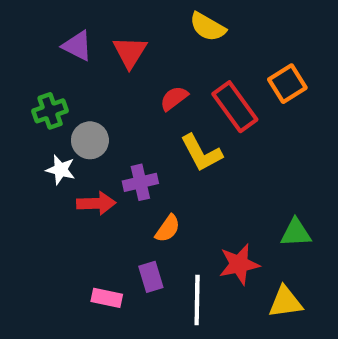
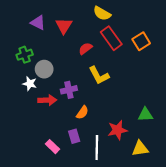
red rectangle: (235, 107) -> (111, 38), moved
pink rectangle: (107, 298) -> (52, 147), turned 32

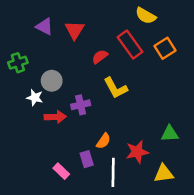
yellow semicircle: (102, 13) -> (146, 16), moved
green cross: (25, 55) -> (18, 63), moved
orange semicircle: (82, 113) -> (103, 141), moved

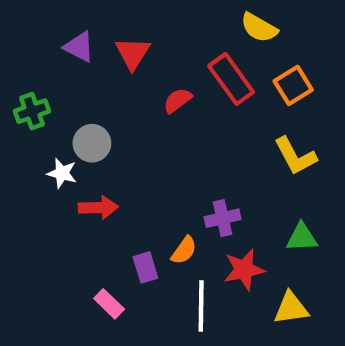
yellow L-shape: (116, 88) -> (295, 156), moved
purple cross: (81, 105) -> (223, 218), moved
purple rectangle: (87, 159) -> (145, 267), moved

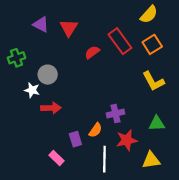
yellow semicircle: (259, 28) -> (149, 14), moved, turned -78

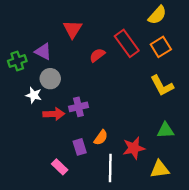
purple triangle: (41, 24) -> (43, 52), moved
purple cross: (116, 113) -> (78, 107), moved

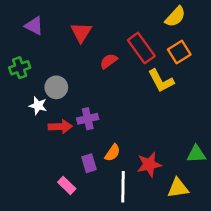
purple triangle: (43, 52) -> (34, 26), moved
yellow L-shape: (162, 86) -> (161, 81), moved
green triangle: (166, 130) -> (196, 154), moved

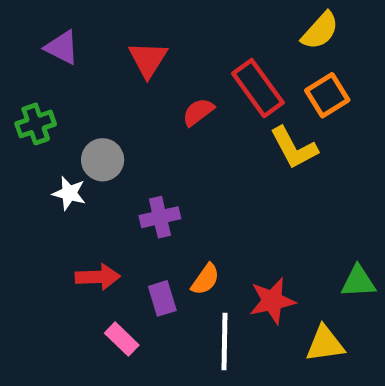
red arrow: (60, 127) -> (98, 277), moved

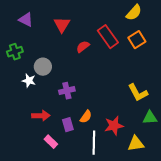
yellow L-shape: (294, 148) -> (138, 93), moved

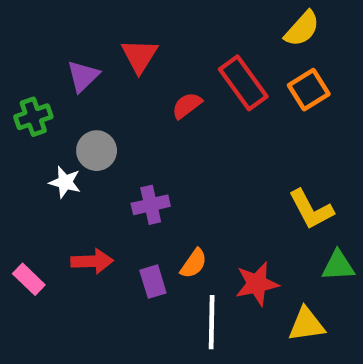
purple triangle: (26, 20) -> (83, 76), moved, turned 49
pink rectangle: (51, 142) -> (29, 279), moved

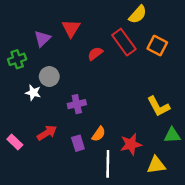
yellow semicircle: (302, 29) -> (138, 14), moved
orange square: (309, 90) -> (157, 46), turned -30
red arrow: (92, 261) -> (47, 133), turned -30

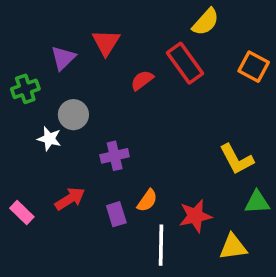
orange square: (157, 46) -> (254, 67), moved

